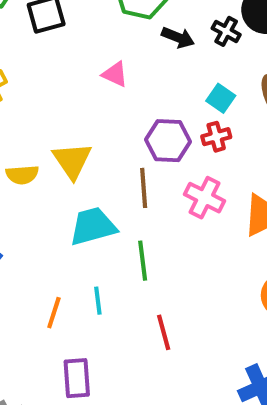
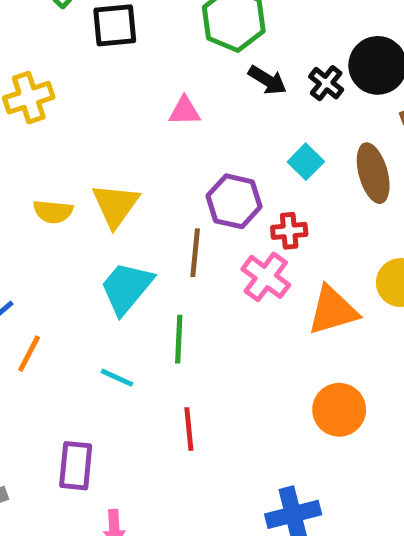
pink triangle: (115, 74) -> (185, 111), turned -36
red cross: (216, 137) -> (289, 231), moved
cyan trapezoid: (93, 226) -> (126, 288), turned -45
cyan line: (98, 301) -> (117, 378), turned -68
orange line: (54, 313) -> (29, 354), moved

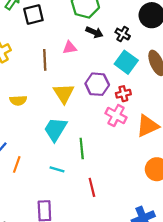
black arrow: (267, 80) -> (94, 32), moved
black cross: (326, 83) -> (123, 34), moved
cyan square: (306, 162) -> (126, 62), size x1.5
yellow triangle: (115, 205) -> (64, 93), moved
brown line: (195, 253) -> (45, 60), moved

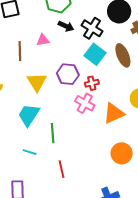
black cross: (123, 34) -> (92, 28), size x1.5

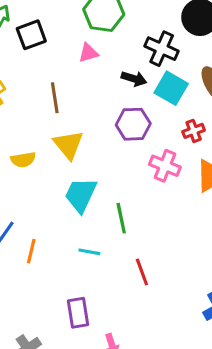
black arrow: (66, 26) -> (134, 79), moved
pink triangle: (43, 40) -> (88, 53), moved
yellow triangle: (37, 82) -> (68, 145), moved
red cross: (92, 83) -> (194, 131), moved

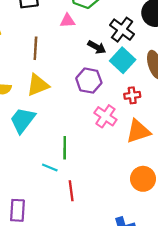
yellow triangle: (68, 145) -> (38, 85), turned 35
cyan trapezoid: (81, 195) -> (23, 120), moved
cyan line: (89, 252) -> (50, 168), moved

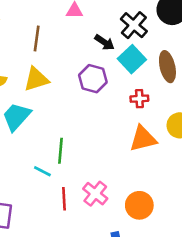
pink cross: (105, 116) -> (95, 194), moved
orange circle: (143, 179) -> (139, 205), moved

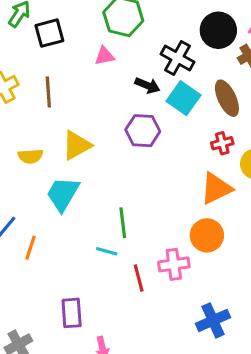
brown line: (37, 39) -> (48, 92), moved
red cross: (139, 99) -> (222, 143), moved
pink cross: (95, 194) -> (174, 264), turned -35
orange circle: (139, 205) -> (207, 235), moved

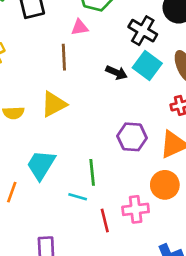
black arrow: (147, 85) -> (116, 73), moved
brown line: (48, 92) -> (64, 57), moved
purple hexagon: (143, 131) -> (132, 137), moved
cyan trapezoid: (63, 194) -> (41, 165), moved

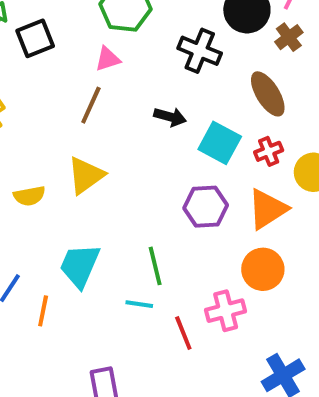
brown line: (64, 57) -> (91, 105), turned 35
cyan square: (147, 66) -> (220, 143), moved

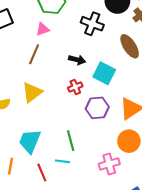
red cross: (269, 151) -> (75, 87), moved
red line: (183, 333) -> (42, 172), moved

